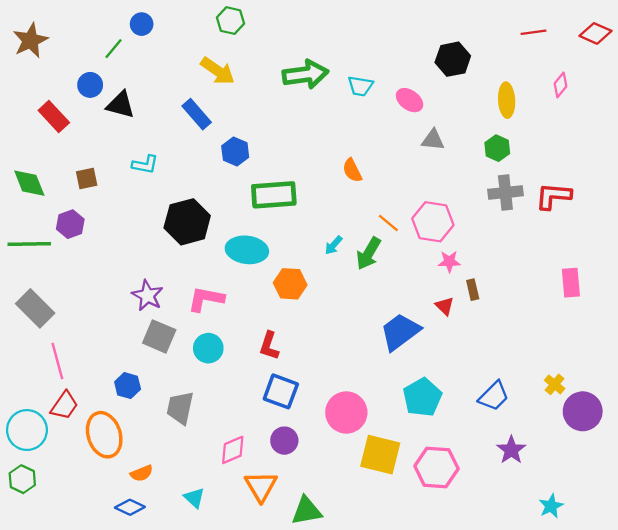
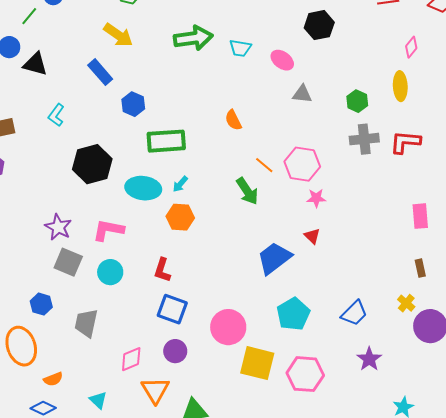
yellow ellipse: (507, 100) -> (400, 86), moved
cyan L-shape: (145, 164) -> (56, 115), turned 115
cyan arrow: (333, 245) -> (180, 184), moved
green arrow: (369, 253) -> (247, 191), turned -64
brown rectangle: (473, 290) -> (420, 268), moved

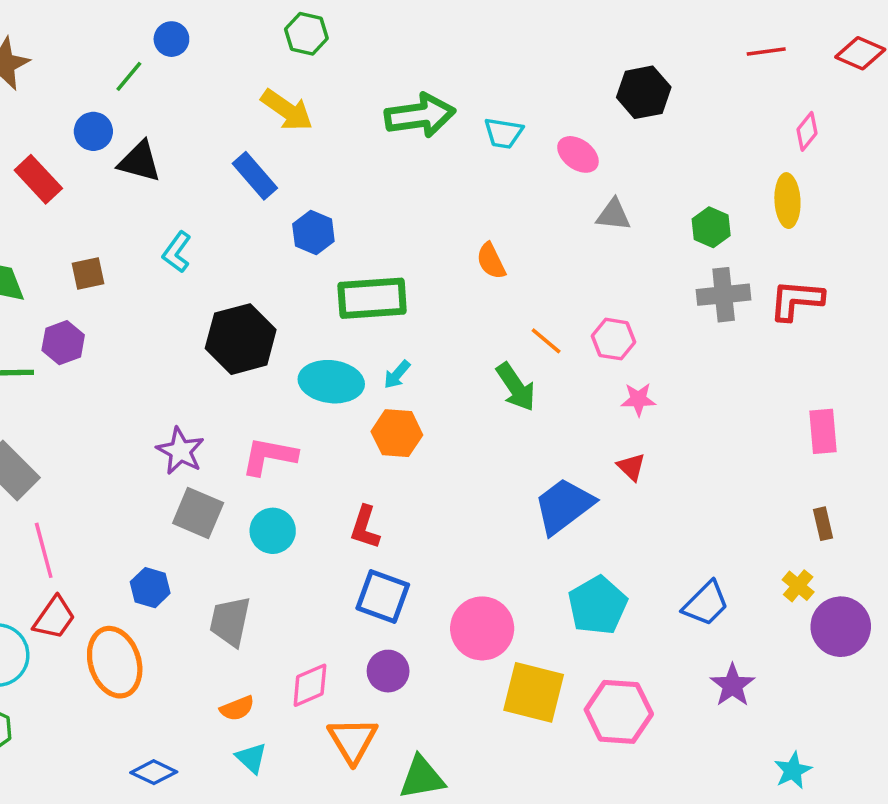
pink hexagon: (302, 164) -> (613, 339), size x0.7
orange semicircle: (53, 379) -> (237, 708), moved

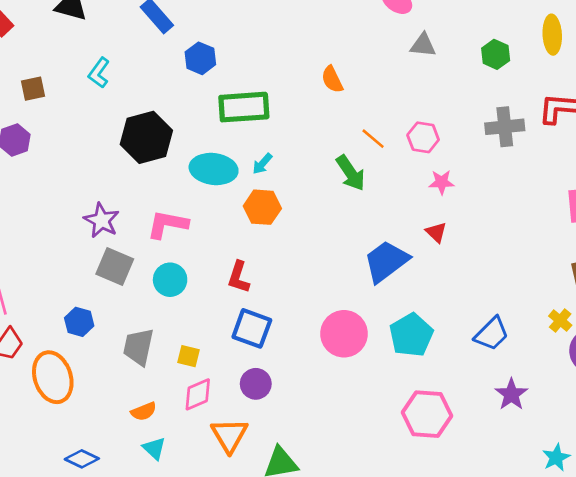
gray cross: (724, 295) -> (505, 127), moved
pink circle: (482, 628) -> (344, 334), moved
yellow square: (534, 692) -> (189, 356), moved, size x0.5

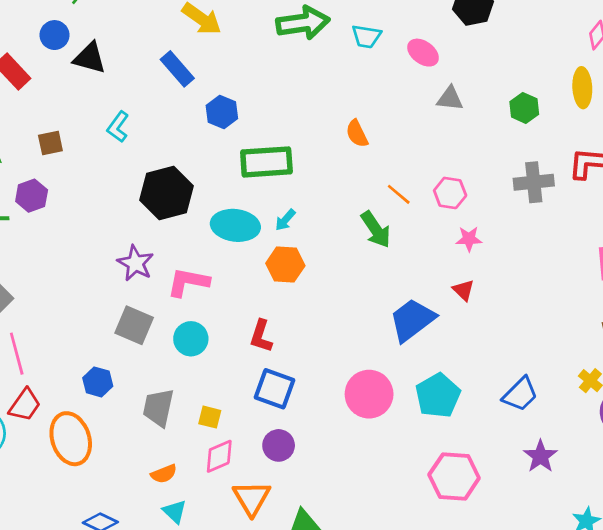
purple star: (102, 220) -> (135, 263), moved

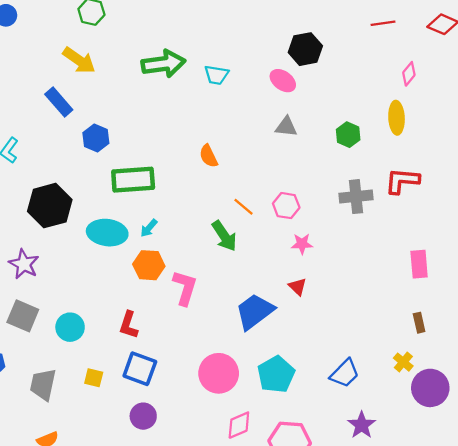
pink ellipse: (423, 53) -> (283, 81), moved
pink L-shape: (188, 282) -> (185, 288), moved, turned 96
yellow square: (210, 417) -> (94, 378), moved
pink diamond: (219, 456) -> (239, 425), moved

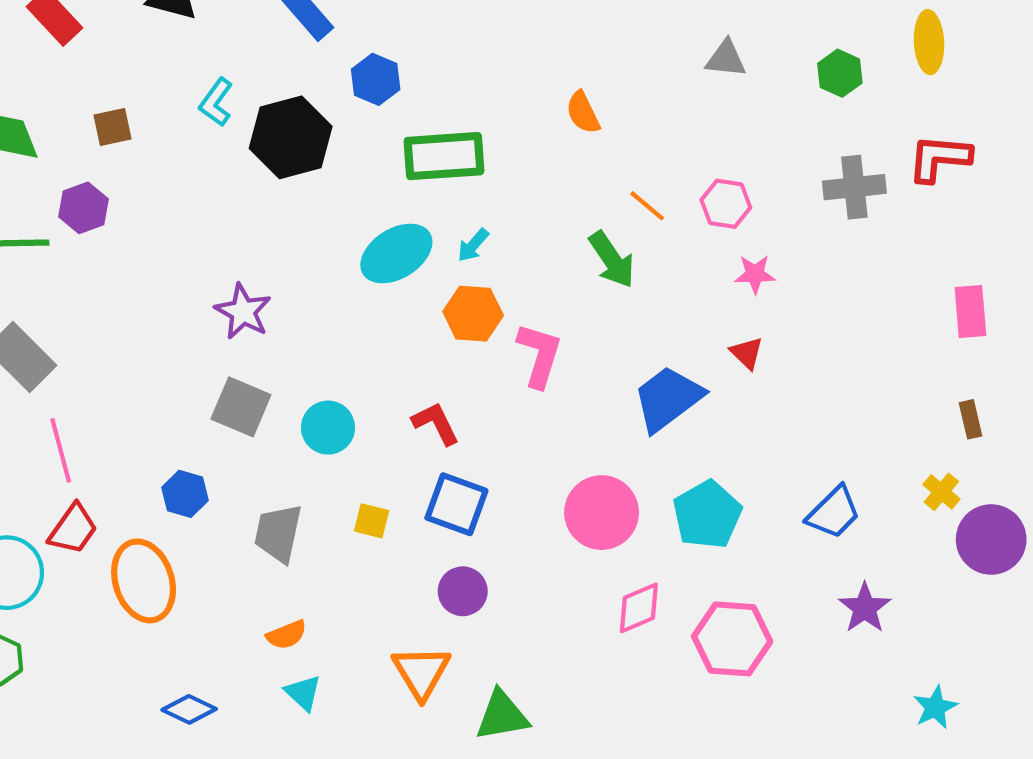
black hexagon: (50, 206) -> (291, 137), moved
cyan ellipse: (107, 233) -> (396, 253), turned -39
red L-shape: (129, 325) -> (436, 423), turned 136

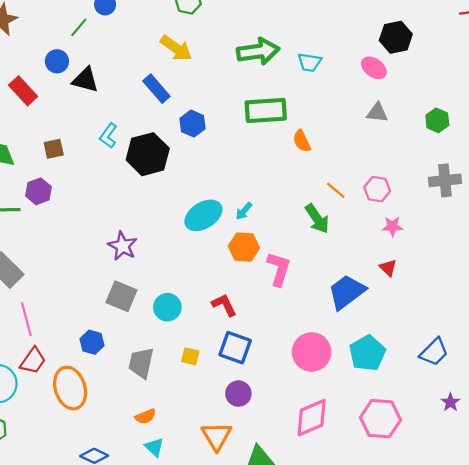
green rectangle: (444, 156) -> (266, 110), moved
pink diamond: (639, 608) -> (312, 418), moved, size x1.4
purple star: (865, 608) -> (450, 402), size x0.7

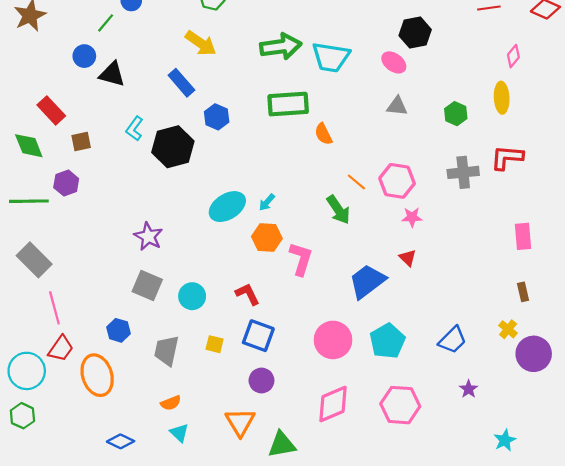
cyan trapezoid: (309, 62) -> (331, 57), size x1.6
red rectangle: (23, 91) -> (51, 110), moved
pink hexagon: (377, 189) -> (397, 181), size x1.4

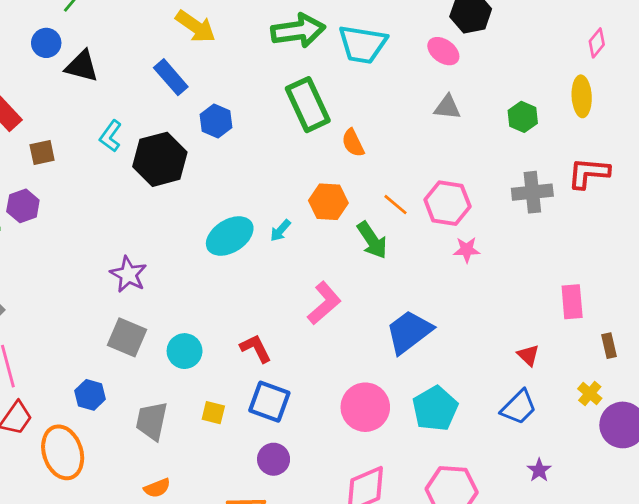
green rectangle: (288, 104) -> (308, 105), turned 69
pink rectangle: (523, 236) -> (572, 302), moved
orange hexagon: (267, 237) -> (328, 202), moved
red triangle: (408, 258) -> (528, 355), moved
pink L-shape: (301, 259) -> (324, 303), turned 32

